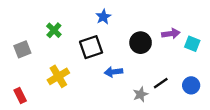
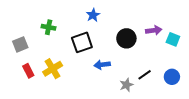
green cross: (54, 30) -> (49, 27), turned -32
red rectangle: (20, 96) -> (28, 71), moved

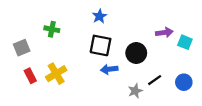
black circle: (126, 38) -> (136, 53), moved
black square: (82, 42) -> (101, 45), moved, turned 30

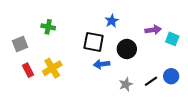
blue star: (99, 16) -> (112, 21), moved
black line: (155, 80) -> (151, 81), moved

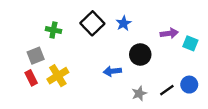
black square: (94, 42) -> (92, 23), moved, turned 35
gray square: (20, 44) -> (36, 56), moved

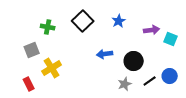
blue star: (124, 23) -> (119, 21), moved
black circle: (140, 54) -> (134, 61), moved
blue arrow: (112, 71) -> (105, 54), moved
red rectangle: (31, 78) -> (29, 84), moved

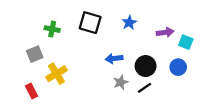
black square: (83, 21) -> (90, 23), turned -30
blue circle: (170, 76) -> (178, 67), moved
black line: (150, 81) -> (144, 88), moved
gray star: (125, 84) -> (121, 82), moved

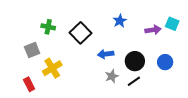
black square: (90, 23) -> (80, 33), moved, turned 30
cyan square: (186, 42) -> (172, 24), moved

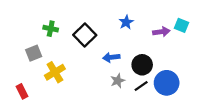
blue circle: (165, 62) -> (167, 83), moved, size x1.5
red rectangle: (29, 84) -> (22, 91), moved

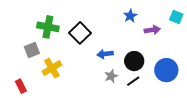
blue star: (126, 22) -> (130, 16), moved
cyan square: (181, 25) -> (176, 17), moved
green cross: (51, 29) -> (48, 27), size x1.5
blue circle: (167, 83) -> (166, 70), moved

